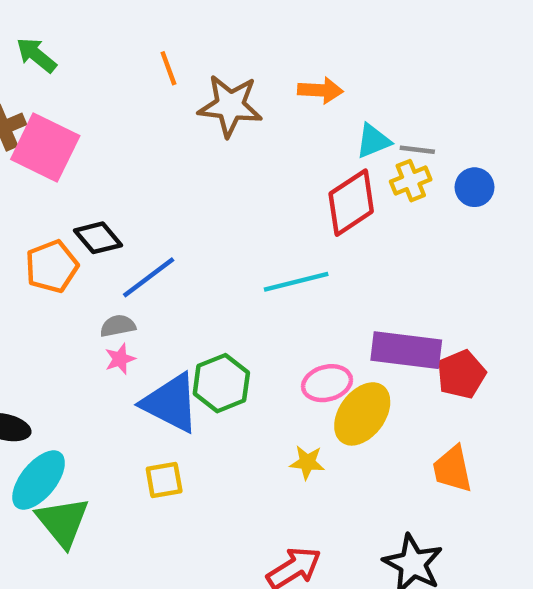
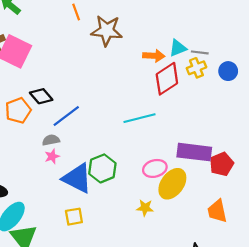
orange arrow: (320, 90) -> (154, 56), moved

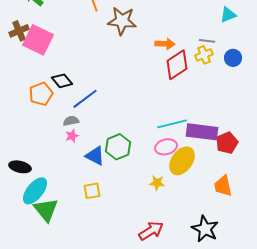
cyan triangle: (178, 48) -> (228, 15), moved
cyan line: (140, 118) -> (172, 124), moved
blue triangle: (77, 178) -> (95, 156), size x0.7

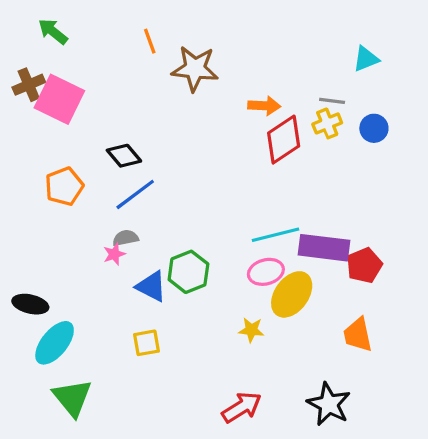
black diamond: (62, 81) -> (124, 156), moved
gray semicircle: (71, 121) -> (126, 238), moved
green triangle: (46, 210) -> (72, 398), moved

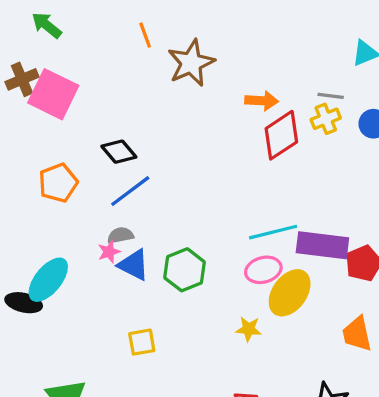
brown star: (195, 69) -> (191, 63), turned -30
blue triangle: (151, 286) -> (134, 265), moved
cyan ellipse: (55, 343) -> (48, 280), moved

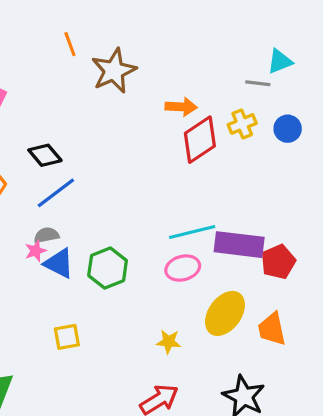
gray line: (331, 96) -> (258, 83), moved
yellow ellipse: (290, 293) -> (225, 313), moved
yellow star: (249, 329) -> (169, 342), moved

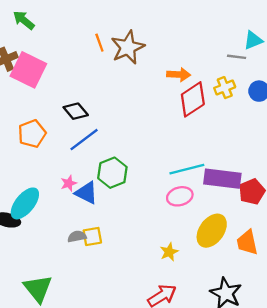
orange line: (70, 44) -> (99, 43), moved
gray semicircle: (46, 235) -> (77, 237), moved
green hexagon: (108, 268) -> (112, 173), moved
yellow square: (67, 337) -> (92, 237), moved
yellow star: (169, 342) -> (169, 252), turned -30

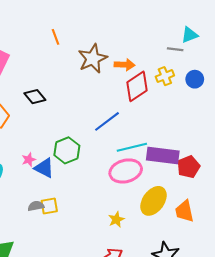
brown star: (128, 47) -> (93, 59), moved
blue line: (84, 140) -> (107, 121), moved
pink ellipse: (180, 196) -> (126, 171), size x1.4

